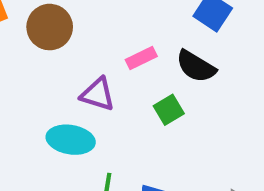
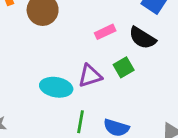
purple triangle: (98, 94) -> (90, 76), moved, turned -35

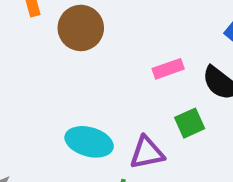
purple triangle: (90, 76) -> (147, 153), moved

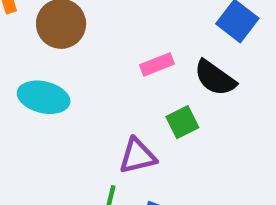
cyan ellipse: (89, 142) -> (44, 97), moved

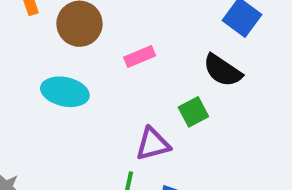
pink rectangle: (157, 64) -> (140, 57), moved

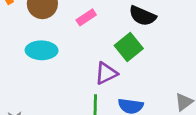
green square: (193, 112) -> (129, 47), size x1.4

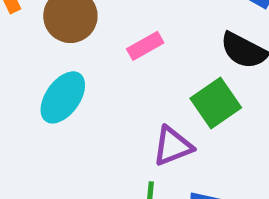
cyan ellipse: (42, 50) -> (63, 97), turned -60

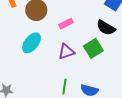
purple triangle: (173, 146) -> (66, 52), moved

